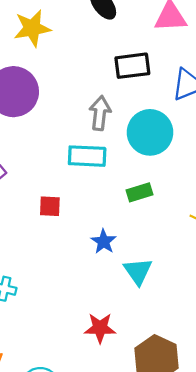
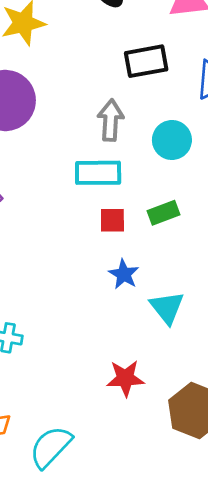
cyan circle: (150, 132) -> (172, 140), size x0.7
red square: (50, 206) -> (112, 220), moved

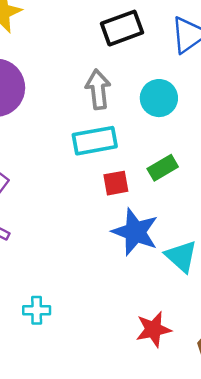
blue star: (124, 274) -> (135, 232), size x1.6

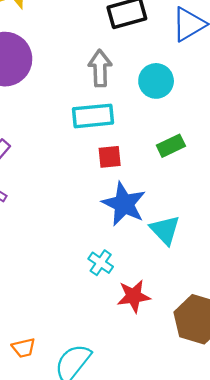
green rectangle: (163, 168) -> (171, 146), moved
cyan cross: (37, 310) -> (101, 263), moved, turned 30

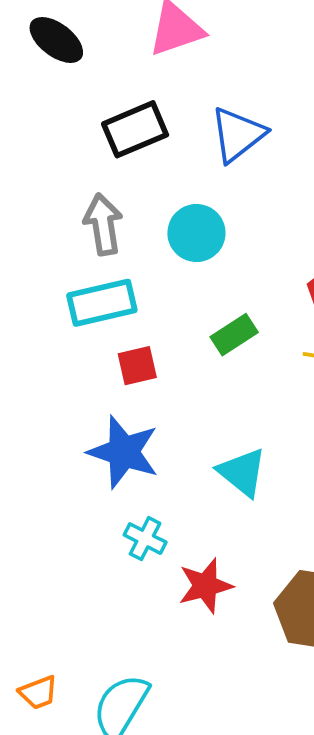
blue star: (124, 204) -> (124, 452), moved

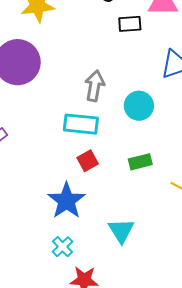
black rectangle: (135, 129) -> (130, 24), moved, size x0.7
red square: (137, 366) -> (88, 161), turned -35

